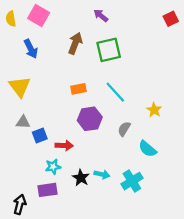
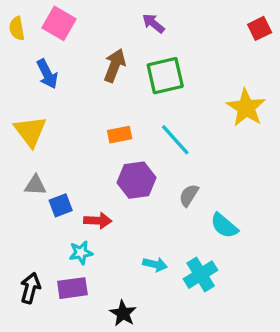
yellow star: (154, 110) -> (246, 108), moved, size x1.6
black star: (81, 178) -> (123, 313), moved
black arrow: (20, 204) -> (30, 288), moved

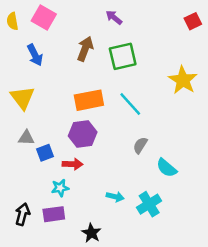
orange rectangle: (120, 135) -> (89, 100), size x1.6
purple hexagon: (137, 180) -> (83, 134), moved

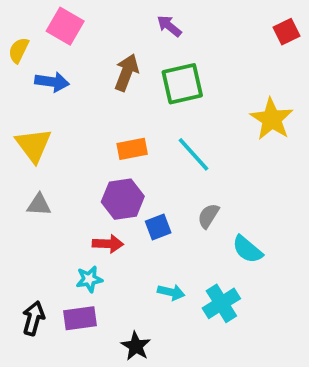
yellow semicircle: (12, 21) -> (19, 50), moved, turned 36
blue arrow: (35, 55) -> (52, 82), turned -55
orange rectangle: (89, 100) -> (132, 149), size x0.7
blue square: (45, 153) -> (158, 227), moved

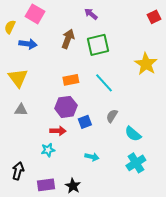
cyan cross: (221, 303) -> (136, 163), moved
purple rectangle: (80, 318) -> (46, 185), moved

